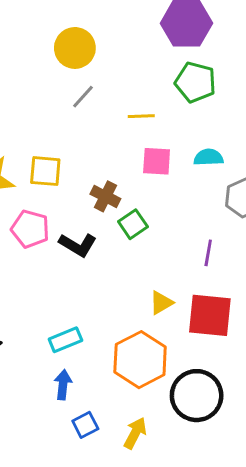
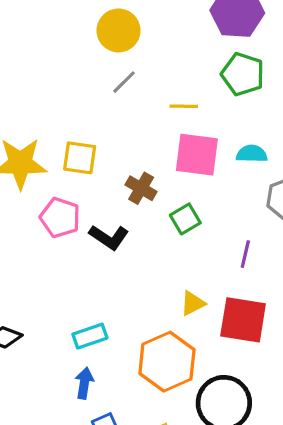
pink square: (157, 161) -> (197, 155), size x1.4
green square: (133, 224) -> (185, 219), moved

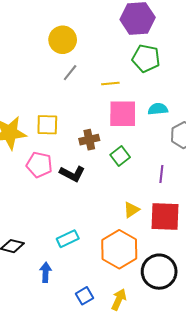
brown cross: (141, 188) -> (89, 140), turned -36
blue arrow: (84, 383) -> (46, 272), moved

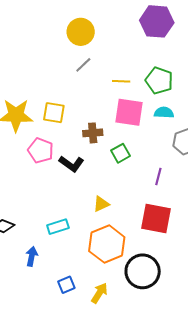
green pentagon: (146, 58) -> (159, 81), moved
yellow triangle: (131, 210) -> (101, 204), moved

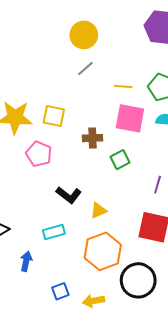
black L-shape: (71, 164) -> (69, 195), moved
yellow arrow: (99, 293) -> (94, 301), turned -135

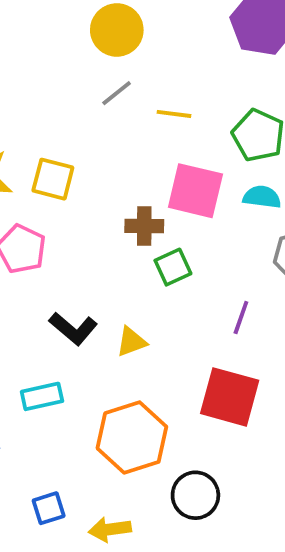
yellow line: (123, 86) -> (174, 114), moved
brown cross: (93, 138) -> (144, 226), moved
yellow triangle: (98, 211) -> (131, 342), moved
black circle: (138, 280) -> (195, 495), size x0.7

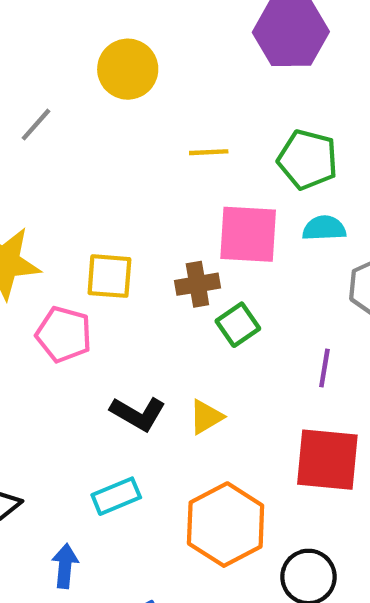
gray line: (117, 93) -> (36, 125), moved
yellow square: (53, 179) -> (109, 276), moved

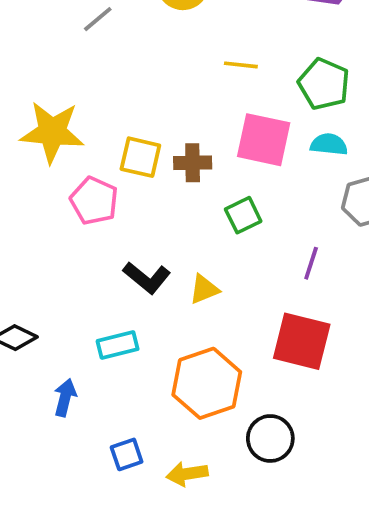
brown cross: (197, 284) -> (193, 163), moved

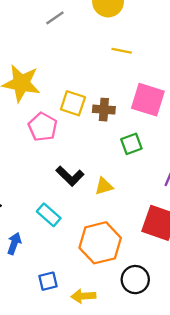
yellow line: (241, 65) -> (122, 51), moved
cyan rectangle: (118, 345) -> (49, 215), turned 50

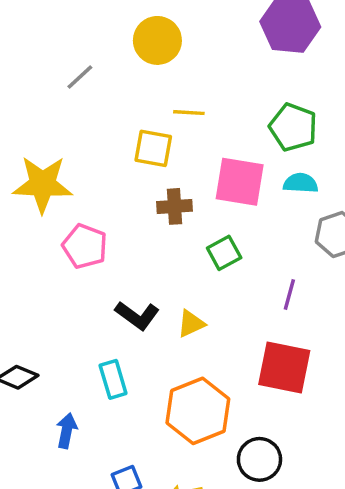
yellow square: (73, 103) -> (153, 148), moved
cyan rectangle: (49, 215) -> (113, 379), turned 40

